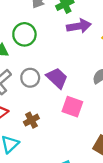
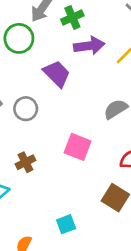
green circle: (24, 34) -> (19, 38), moved
purple trapezoid: (57, 78) -> (57, 74), moved

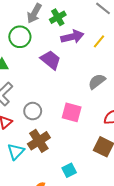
gray circle: (26, 109) -> (33, 111), moved
brown cross: (26, 162) -> (39, 141), moved, size x1.5

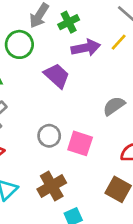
yellow line: (99, 41) -> (119, 42), moved
gray circle: (33, 111) -> (49, 136), moved
brown cross: (39, 141) -> (52, 186), moved

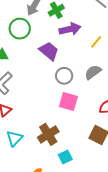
yellow line: (119, 42) -> (96, 42), moved
gray circle: (49, 136) -> (64, 76), moved

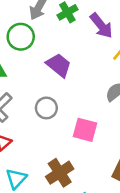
purple arrow: (70, 29) -> (101, 26), moved, turned 65
gray circle: (64, 76) -> (46, 108), moved

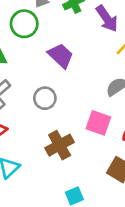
pink square: (85, 130) -> (98, 123), moved
brown cross: (60, 173) -> (60, 145), moved

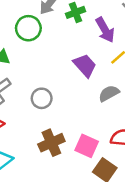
purple trapezoid: (61, 56) -> (85, 65), moved
pink square: (98, 123) -> (87, 146), moved

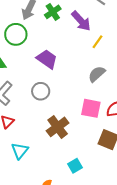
purple trapezoid: (85, 65) -> (47, 59), moved
pink square: (87, 146) -> (91, 108), moved

